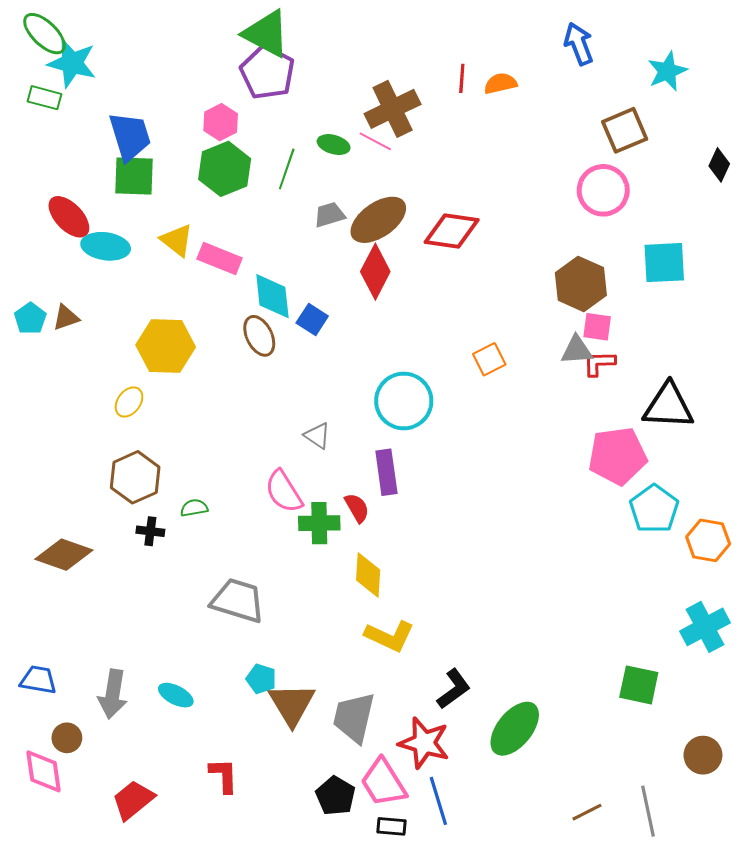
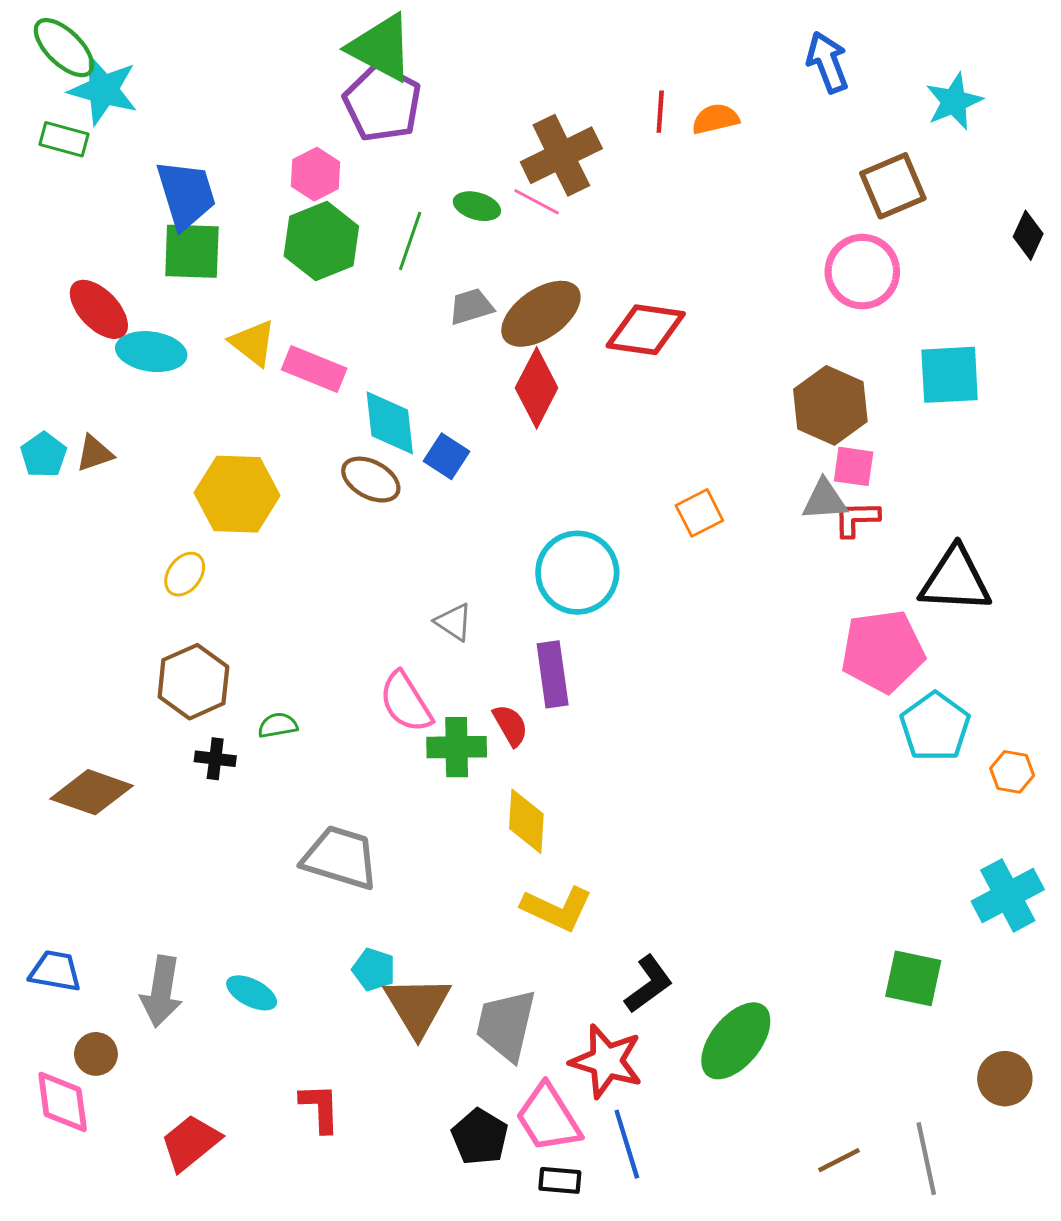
brown ellipse: (259, 336) -> (371, 480), turned -36
orange hexagon: (708, 540) -> (1012, 772), size x0.7

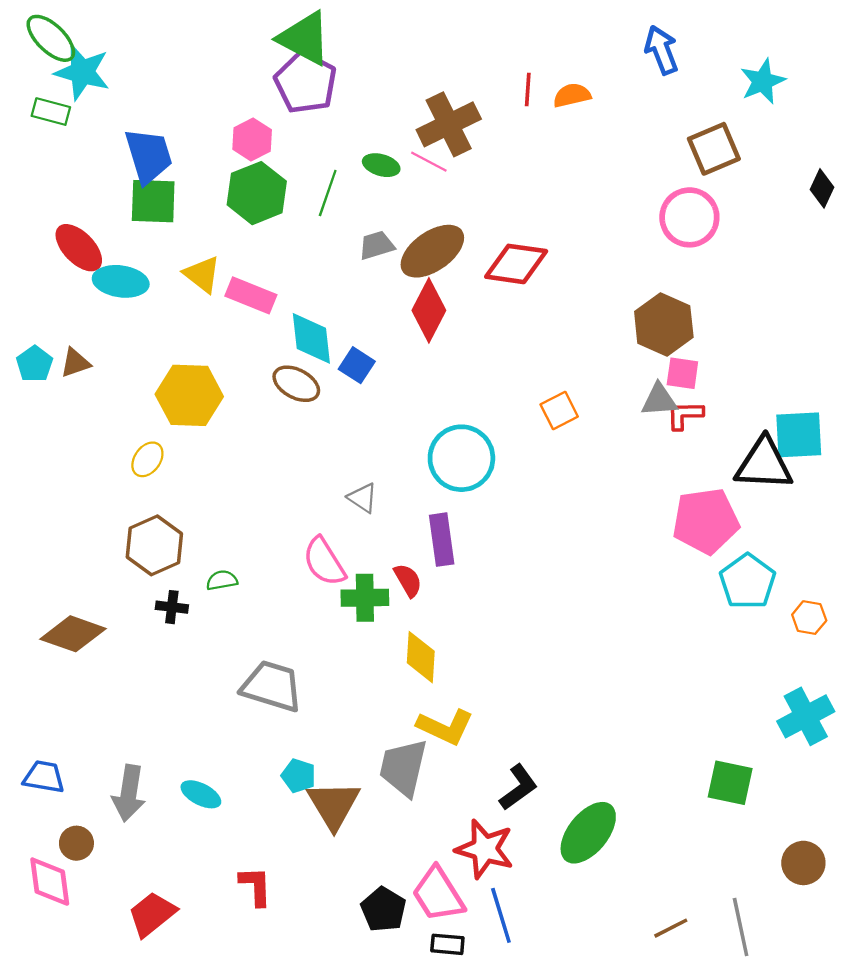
cyan square: (950, 375) -> (799, 435), moved
gray trapezoid: (506, 1025) -> (403, 768), moved

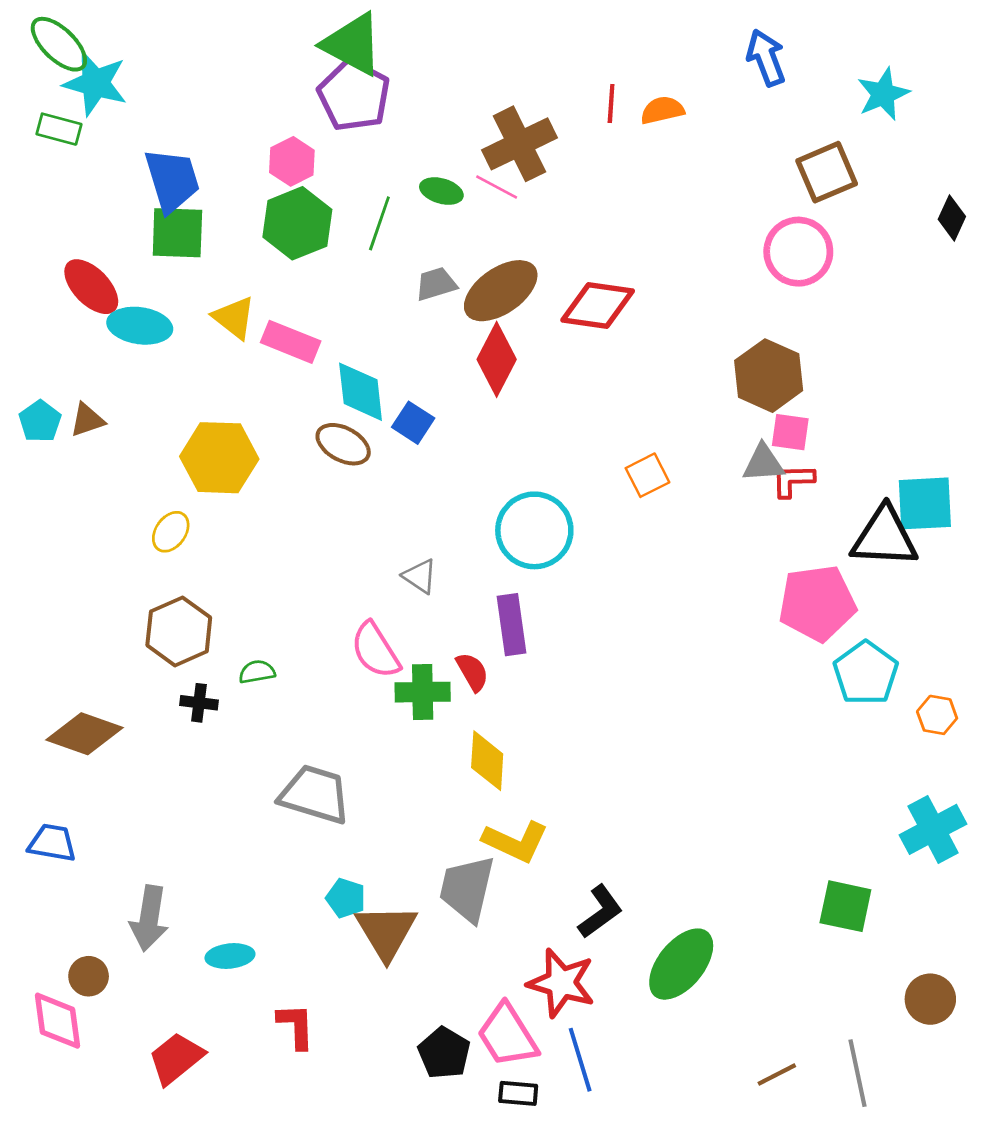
blue trapezoid: (44, 777) -> (52, 843), moved
cyan ellipse: (201, 794) -> (230, 956), moved, turned -33

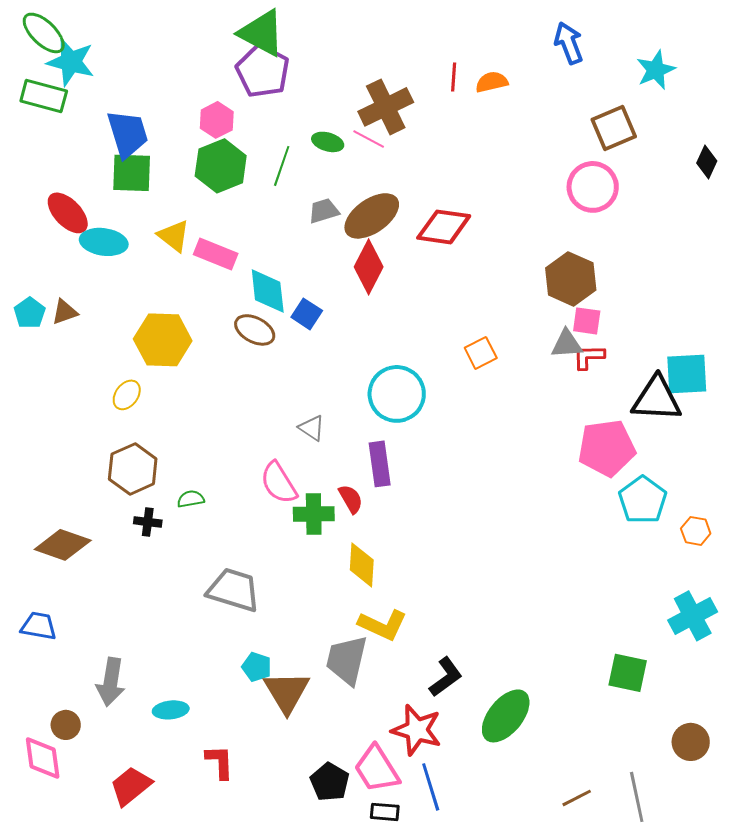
green rectangle: (59, 129) -> (44, 96), size x1.4

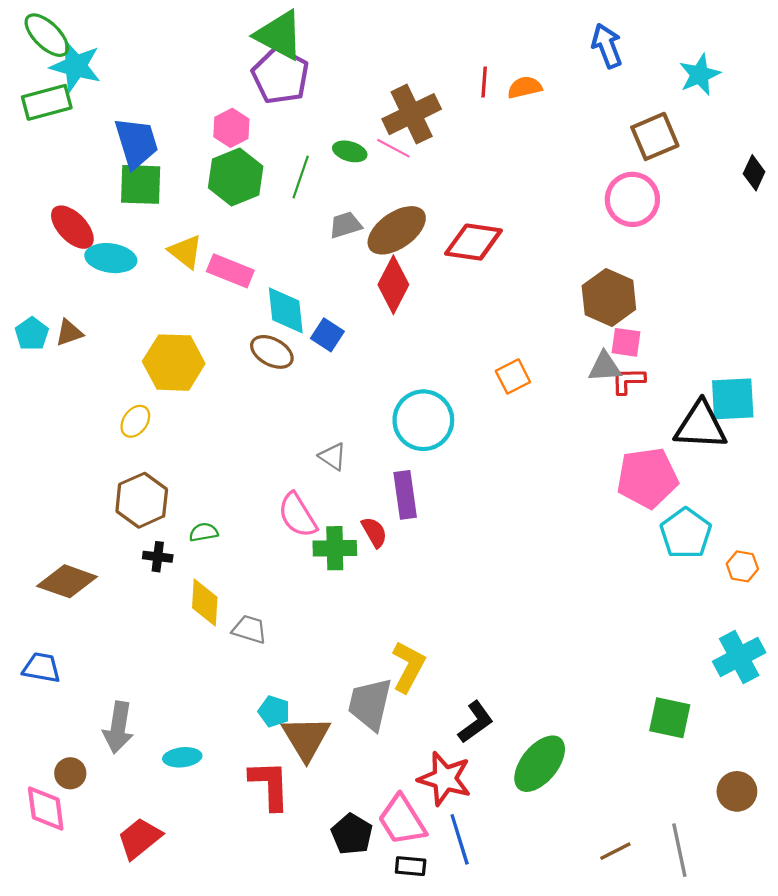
green rectangle: (44, 96) -> (47, 102), turned -30
yellow diamond: (362, 565) -> (205, 603), moved
gray trapezoid: (234, 590) -> (249, 629), size x0.6
yellow L-shape: (383, 625) -> (408, 667), turned -87
red L-shape: (220, 762) -> (270, 785), moved, size x1.4

